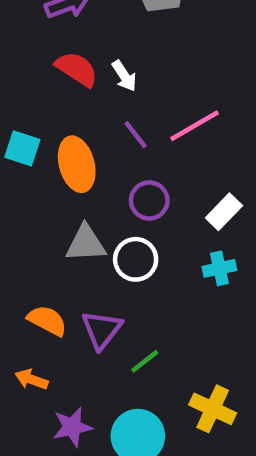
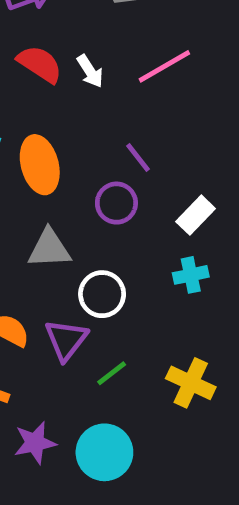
pink line: (195, 126) -> (164, 66), moved
purple line: (136, 135) -> (138, 157), moved
white circle: (136, 259) -> (102, 294), moved
yellow cross: (213, 409) -> (191, 383), moved

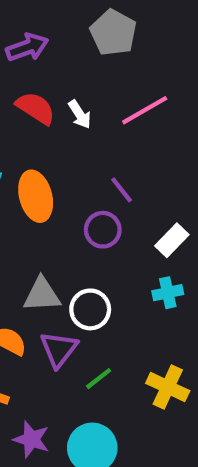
gray triangle: (49, 249) -> (42, 295), moved
purple star: (35, 443) -> (31, 439), turned 30

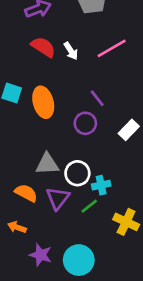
cyan cross: (168, 293) -> (101, 185), moved
green line: (99, 379) -> (89, 206), moved

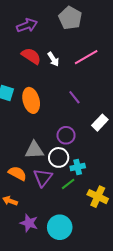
purple circle: (85, 123) -> (66, 135), moved

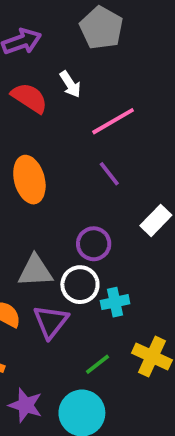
pink line: (86, 57) -> (113, 121), moved
white arrow: (53, 59) -> (70, 84), moved
green line: (68, 184) -> (97, 364), moved

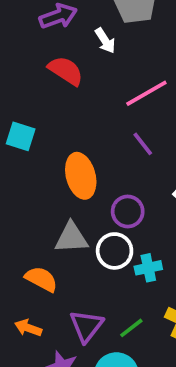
white arrow: (70, 84) -> (105, 41), moved
orange ellipse: (29, 180) -> (81, 176), moved
purple triangle: (51, 322) -> (86, 326), moved

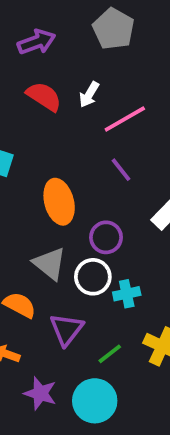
white arrow: (105, 41) -> (89, 95), moved, turned 64
gray triangle: (71, 238) -> (50, 264), turned 42
purple triangle: (86, 326) -> (67, 329), moved

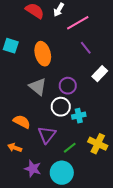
purple line: (121, 170) -> (86, 48), moved
orange ellipse: (59, 202) -> (43, 54), moved
gray triangle: (50, 264) -> (38, 87), moved

